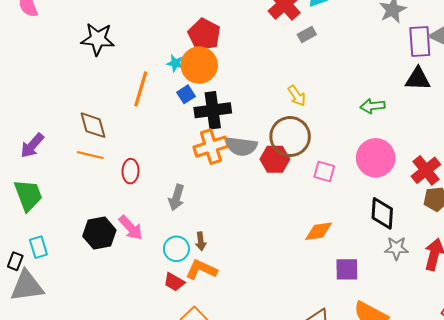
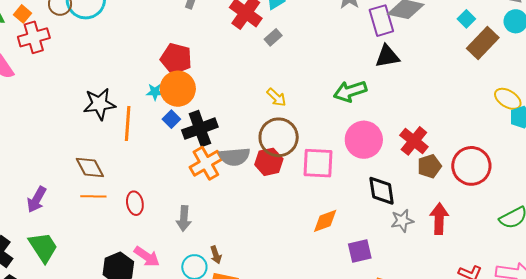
black star: (98, 39) -> (99, 104), moved
green arrow: (373, 106) -> (350, 91), size x1.4
pink square: (324, 171) -> (318, 163), size x1.6

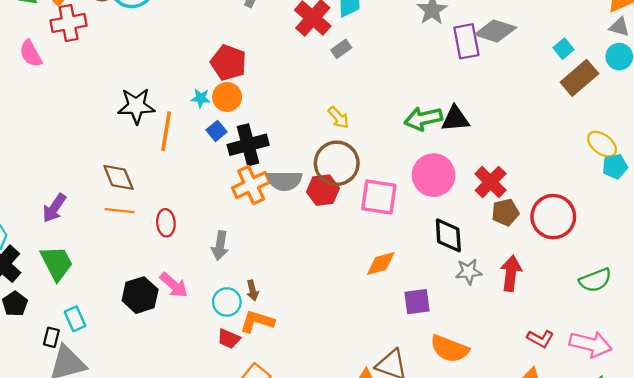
black triangle: (387, 56) -> (455, 119), moved
orange circle: (178, 89) -> (227, 97), size x0.7

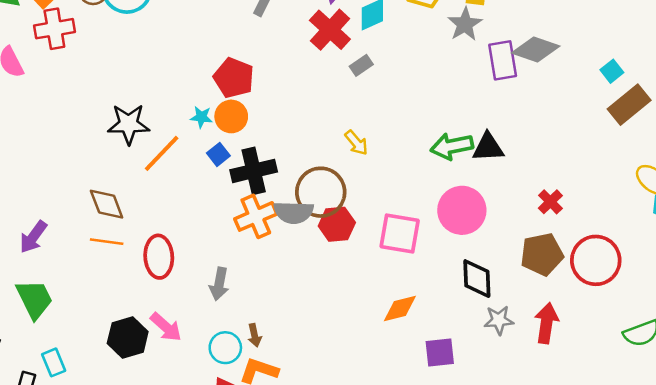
orange line: (166, 131) -> (162, 153), turned 33
brown circle: (337, 163) -> (321, 192), moved
red cross: (491, 182) -> (550, 202), moved, size x0.7
brown pentagon: (505, 212) -> (542, 254), size x1.4
red ellipse: (166, 223) -> (159, 257), size x1.4

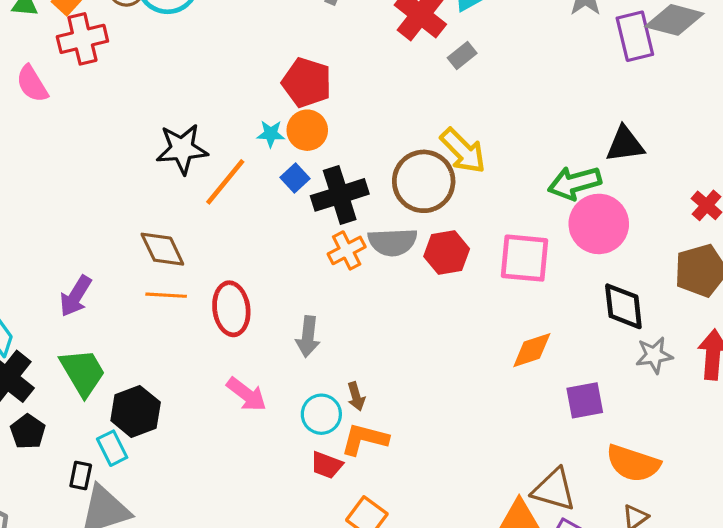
yellow arrow: (356, 143) -> (463, 151), size x1.5
green arrow: (452, 146) -> (575, 183), moved
brown circle: (321, 192) -> (424, 181), moved
orange cross: (256, 216) -> (347, 250), size x0.7
black hexagon: (128, 337) -> (136, 411), moved

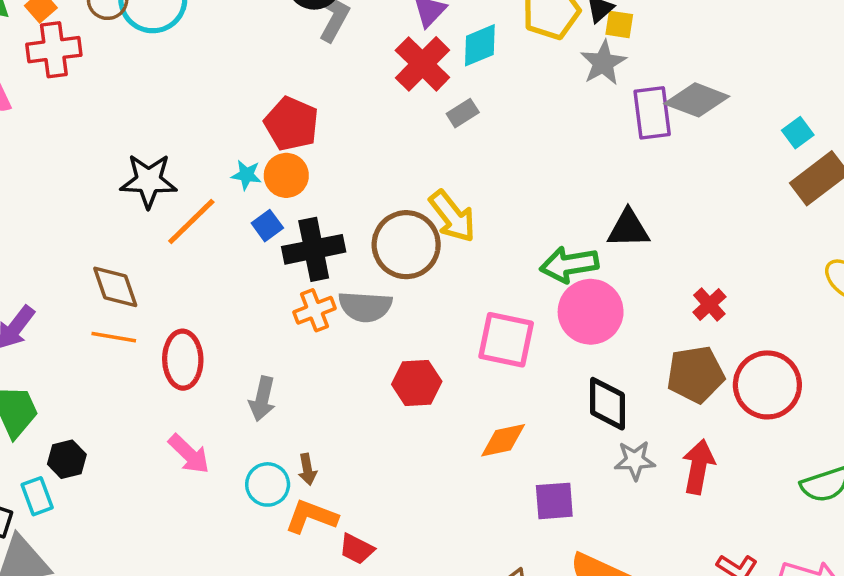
red hexagon: (447, 253) -> (417, 383), moved
black hexagon: (136, 411) -> (67, 459), size x0.7
red trapezoid: (327, 465) -> (357, 549), moved

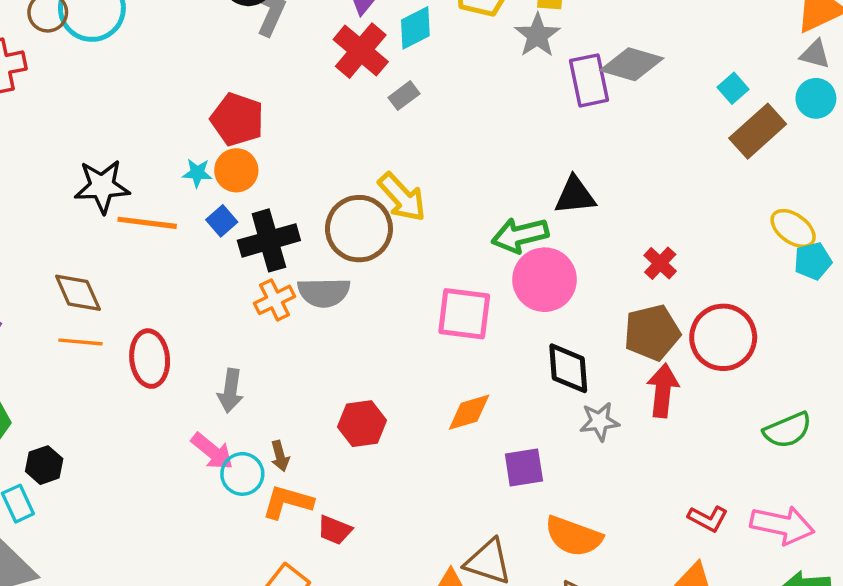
orange line: (191, 221) -> (147, 223), turned 56
red hexagon: (417, 383) -> (362, 424), moved
pink arrow: (189, 454) -> (212, 451), moved
red arrow: (698, 467) -> (663, 390), moved

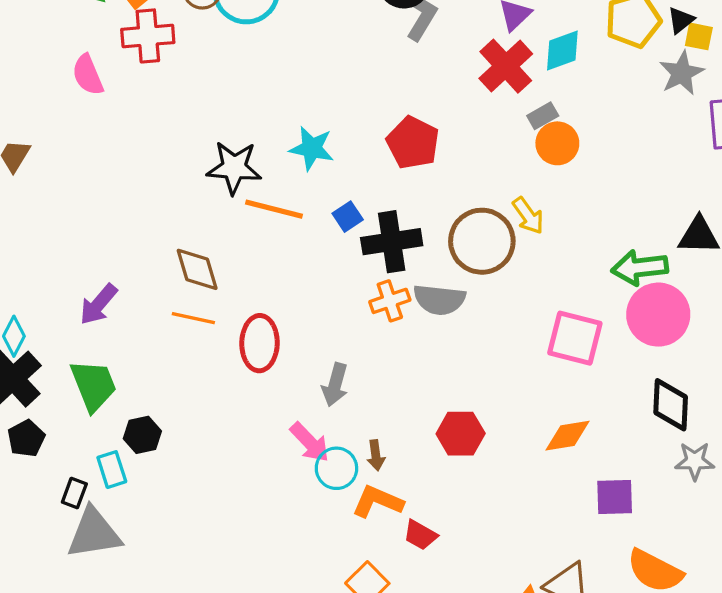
red pentagon: (237, 119) -> (413, 143), moved
orange circle: (236, 170) -> (557, 143), moved
cyan star: (197, 173) -> (312, 148), moved, size x1.5
yellow arrow: (402, 197) -> (528, 216), size x0.7

